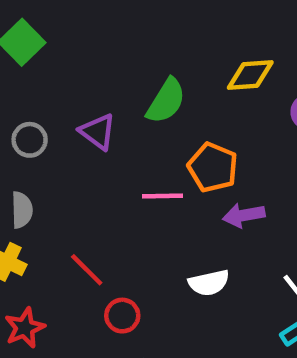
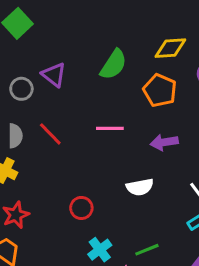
purple triangle: (98, 132) -> (54, 75), moved
orange pentagon: (213, 167) -> (160, 90), moved
red line: (87, 270) -> (50, 134), moved

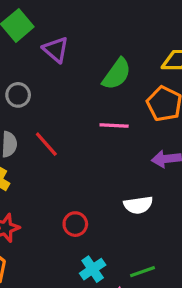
purple triangle: (54, 75) -> (56, 50), moved
pink line: (110, 128) -> (114, 125), moved

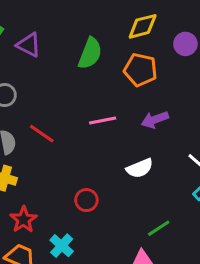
pink line: (114, 125) -> (103, 121), moved
cyan cross: (93, 269) -> (62, 246), moved

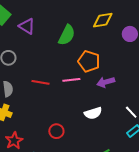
orange pentagon: (140, 70) -> (89, 61), moved
red line: (42, 134) -> (40, 82), moved, turned -30

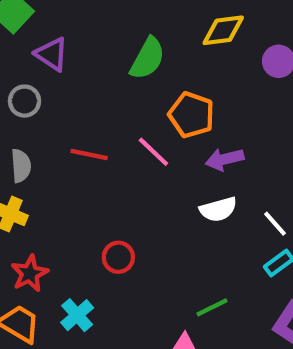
purple triangle: (27, 26) -> (52, 54), moved
pink line: (71, 80) -> (153, 152), turned 48
white semicircle: (93, 113) -> (218, 209), moved

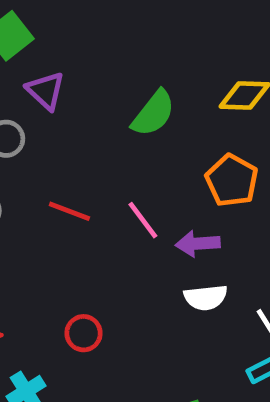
orange pentagon: (191, 115) -> (232, 180), moved
purple arrow: (224, 159) -> (198, 244), moved

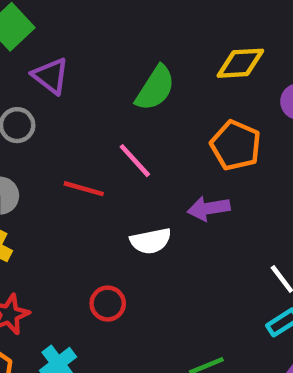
pink line: (143, 220) -> (135, 161), moved
white semicircle: (206, 297) -> (151, 241), moved

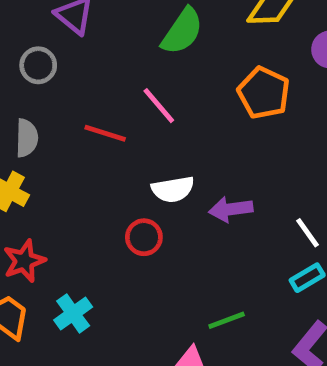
purple arrow: (209, 208) -> (231, 209), moved
red circle: (108, 304) -> (144, 237), moved

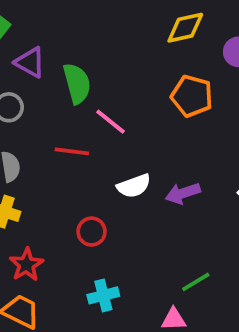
green semicircle: (182, 31) -> (77, 83), moved, turned -39
red circle: (144, 237) -> (92, 232), moved
cyan cross: (73, 313) -> (103, 295), moved, turned 32

